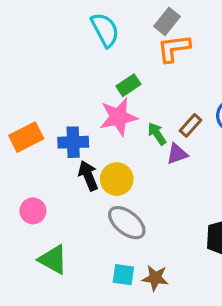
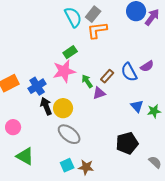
cyan semicircle: (105, 30) -> (73, 17), moved
blue cross: (73, 142) -> (37, 86), turned -30
cyan square: (123, 275) -> (67, 165), turned -32

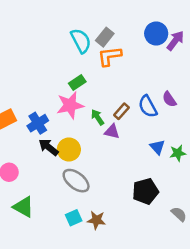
purple semicircle: (147, 66) -> (169, 99), turned 88
purple triangle: (99, 93) -> (112, 132), turned 32
black arrow: (46, 106) -> (49, 147), turned -30

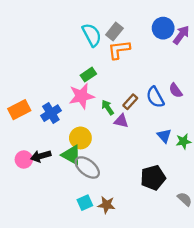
black arrow: (49, 147) -> (41, 156), moved, turned -54
green triangle: (23, 207) -> (71, 155), moved

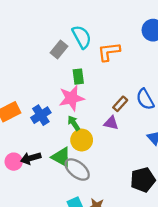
gray rectangle: (114, 31) -> (59, 49), moved
green rectangle: (88, 75) -> (78, 77), turned -63
green arrow: (108, 107) -> (74, 123), moved
yellow circle: (80, 138) -> (82, 140), moved

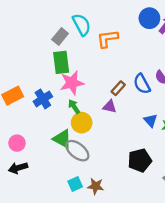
green rectangle: (78, 77) -> (61, 62), moved, size x1.5
black arrow: (31, 158) -> (18, 168), moved

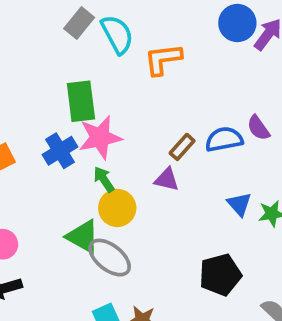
gray rectangle: (60, 37) -> (79, 23), moved
blue semicircle: (142, 84) -> (224, 139), turned 108
blue cross: (43, 99) -> (60, 151), moved

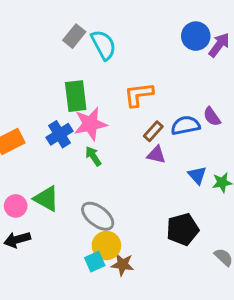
orange L-shape: (163, 59) -> (139, 95), moved
purple triangle: (167, 179) -> (156, 155), moved
yellow circle: (117, 208) -> (106, 245), moved
green triangle: (83, 237) -> (46, 199), moved

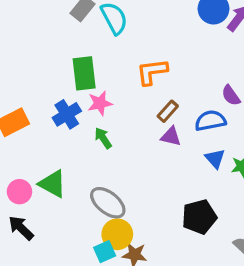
pink star: (90, 124) -> (100, 103), size x0.7
blue semicircle: (186, 125) -> (210, 121), moved
black arrow: (17, 240) -> (21, 228), turned 60

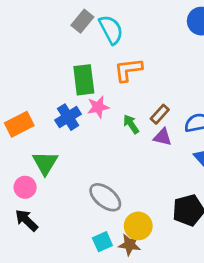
orange L-shape: (152, 72) -> (128, 70), moved
green arrow: (103, 138) -> (131, 124), moved
green triangle: (53, 184) -> (45, 163), moved, turned 32
yellow circle: (117, 234) -> (138, 226), moved

